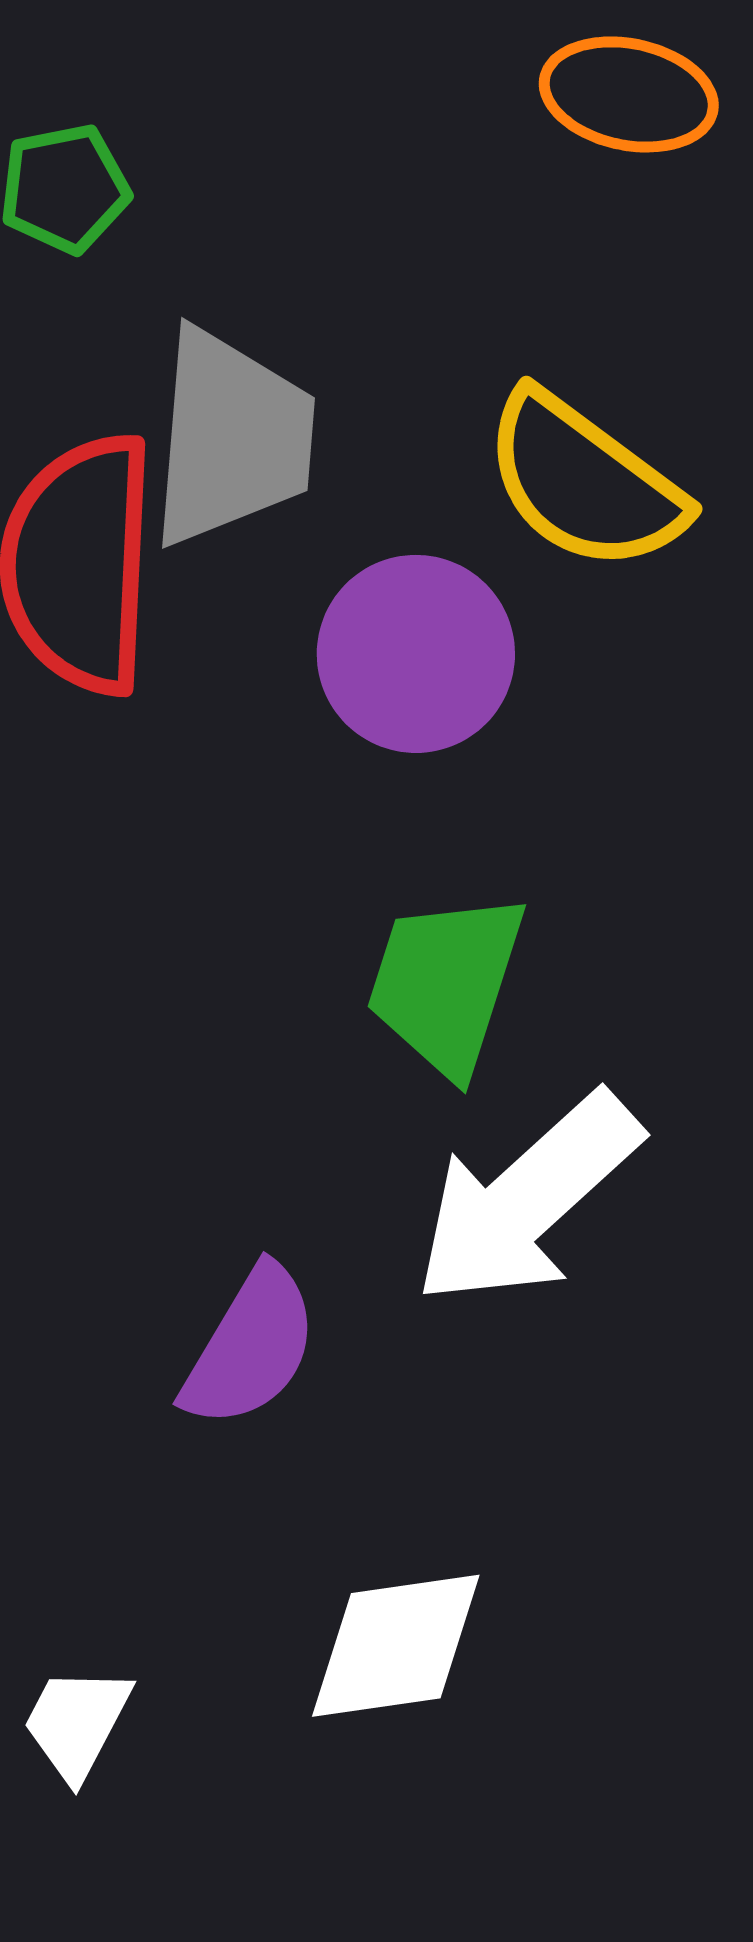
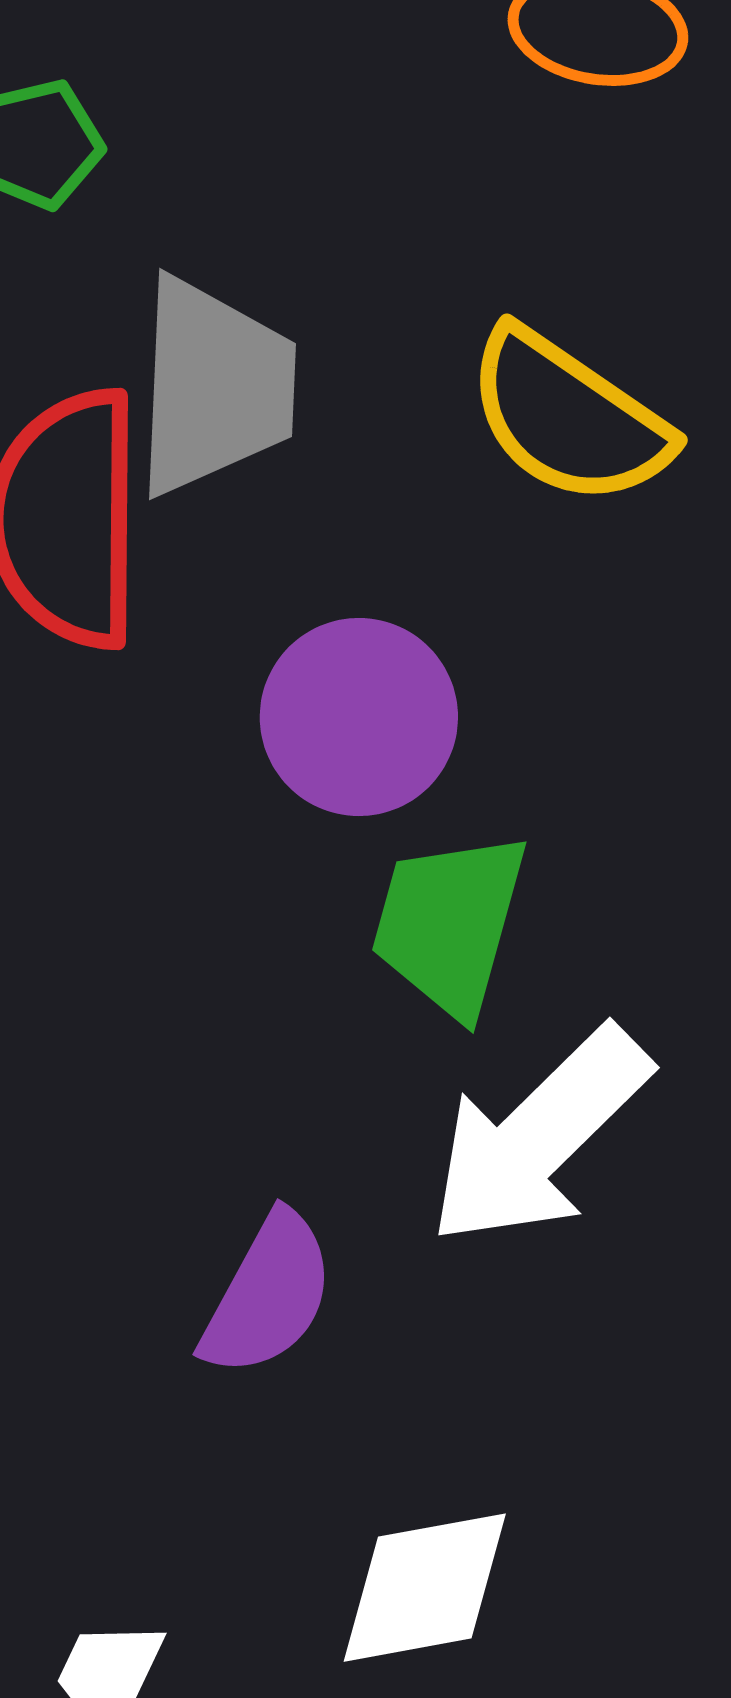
purple circle: (416, 654) -> (359, 717), moved

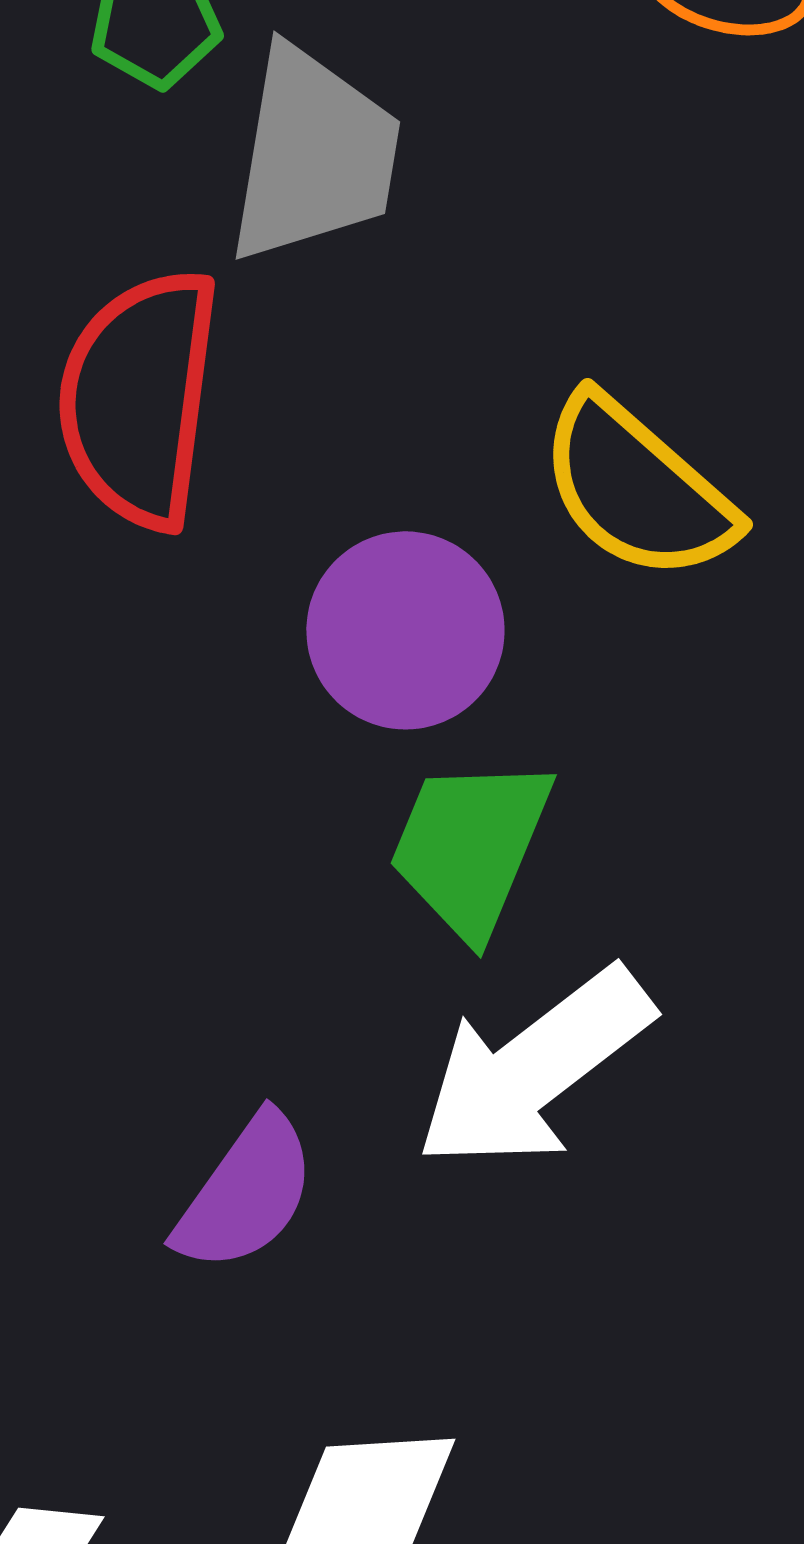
gray trapezoid: (214, 387) -> (314, 155), moved
yellow semicircle: (568, 417) -> (637, 489), moved

